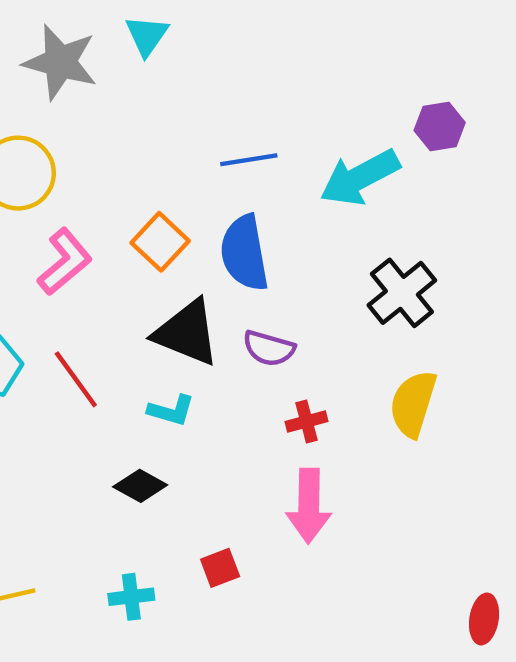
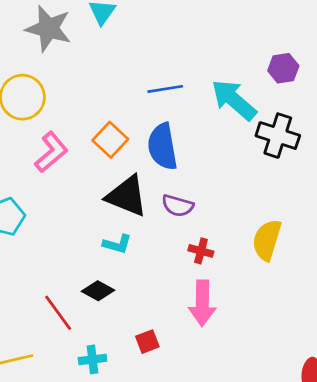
cyan arrow: (360, 177) -> (234, 100), turned 69
black cross: (402, 293) -> (278, 136), moved, turned -33
red line: (76, 379) -> (58, 313), moved
red cross: (307, 422) -> (201, 251), turned 30

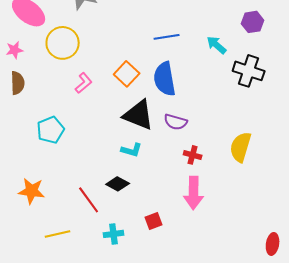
cyan arrow: (234, 100) -> (217, 45), size x0.6
pink L-shape: (51, 152) -> (84, 83), size x0.7

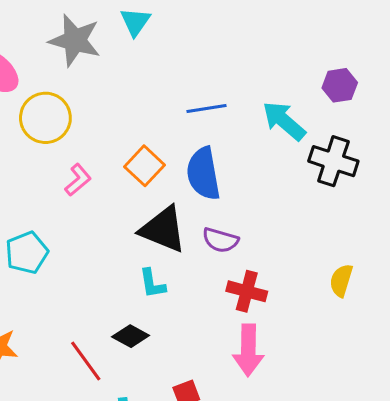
cyan arrow: (217, 45) -> (284, 121), size x1.4
yellow semicircle: (241, 147) -> (341, 280), moved, size x0.7
cyan L-shape: (132, 150) -> (152, 284), turned 65
red cross: (193, 155) -> (247, 291), size x1.4

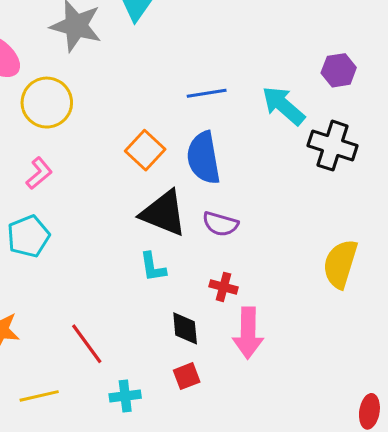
pink L-shape: (78, 180) -> (39, 173), moved
yellow semicircle: (341, 280) -> (340, 264), size x1.5
red cross: (247, 291) -> (223, 287), moved, size x0.7
black diamond: (131, 336) -> (185, 328), moved, turned 56

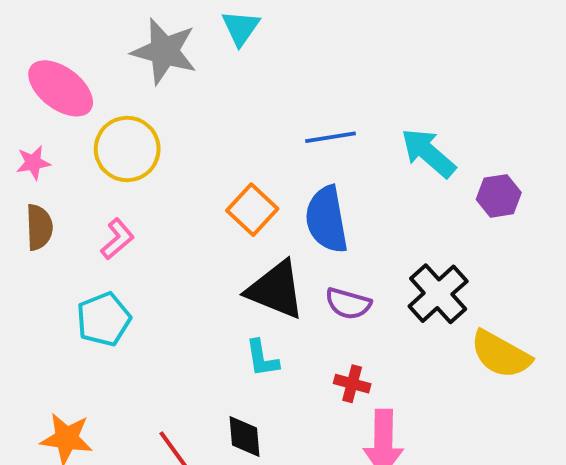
purple hexagon: (339, 70) -> (499, 196), moved
black cross: (333, 146) -> (438, 294), moved, turned 30
yellow semicircle: (340, 264) -> (501, 354), turned -78
black diamond: (185, 328) -> (244, 437), moved

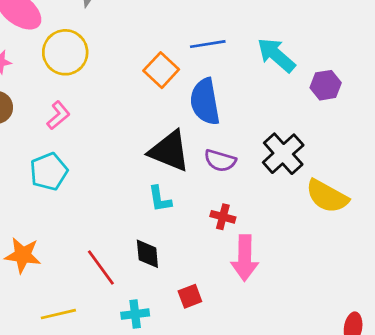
orange square: (252, 210) -> (161, 70), moved

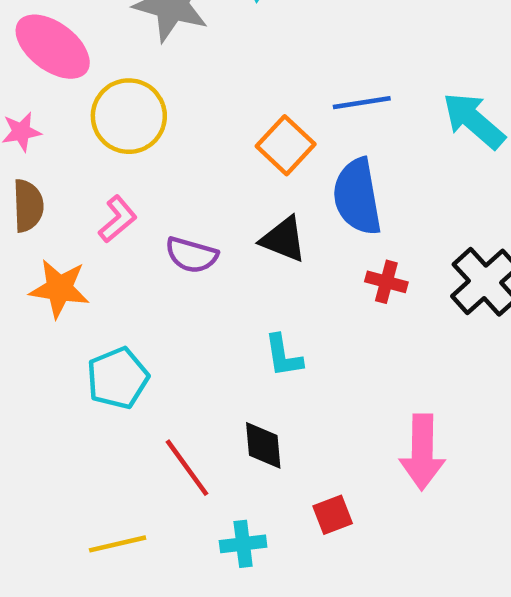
black triangle: (169, 151) -> (283, 239), moved, size x0.7
purple semicircle: (220, 161) -> (192, 255), moved
cyan pentagon: (49, 172) -> (118, 378), moved
red cross: (223, 217) -> (386, 282), moved
orange star: (23, 255) -> (59, 289), moved

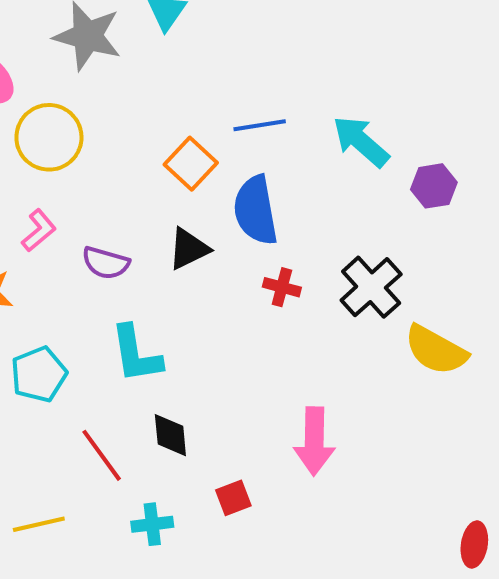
black triangle: (283, 239) -> (189, 249), turned -48
cyan L-shape: (283, 356) -> (136, 354), moved, size x1.5

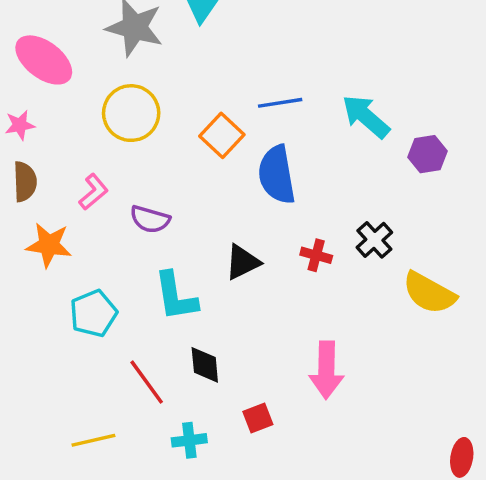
yellow circle: (49, 137) -> (131, 113), moved
black triangle: (189, 249) -> (242, 262), moved
red cross: (282, 287) -> (316, 255), moved
black cross: (371, 287) -> (374, 240), size x0.7

